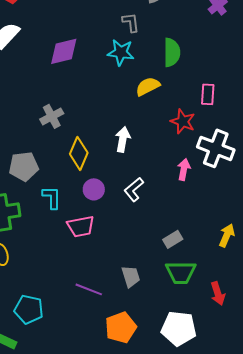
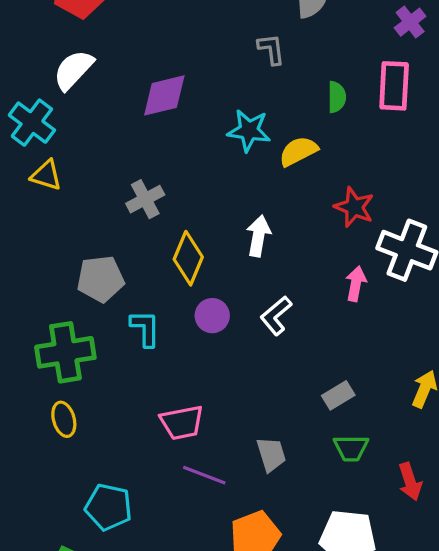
cyan star: (121, 52) -> (249, 131), moved
green semicircle: (172, 52) -> (337, 97), size x0.7
pink rectangle: (208, 94) -> (394, 86), moved, size x1.4
pink trapezoid: (81, 226) -> (182, 422), moved
green trapezoid: (181, 272) -> (351, 448), size x0.7

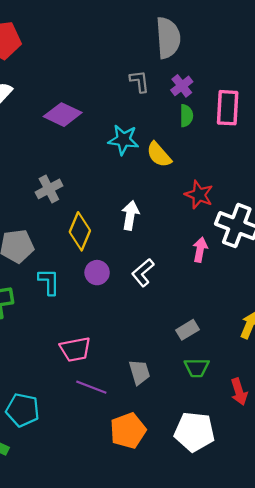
purple cross: (410, 22) -> (182, 86), moved
purple diamond: (164, 95) -> (63, 115), turned 39
yellow semicircle: (298, 151) -> (159, 155), turned -104

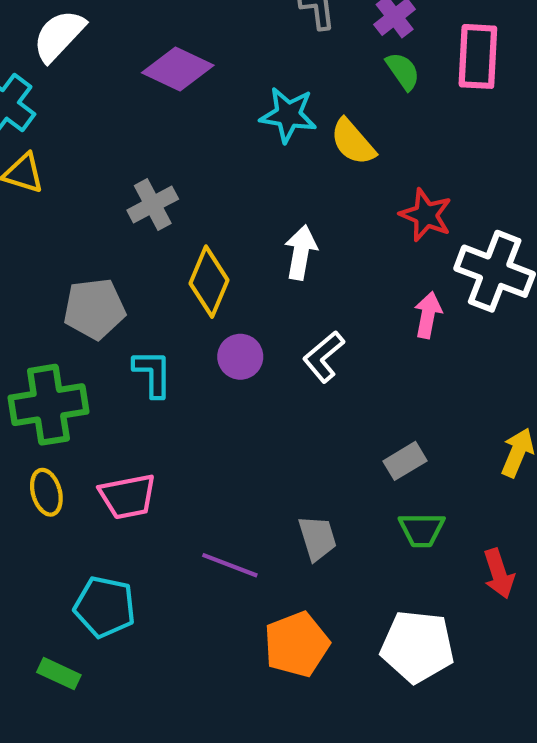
green semicircle: (186, 116) -> (403, 71), turned -35
pink trapezoid: (75, 349) -> (128, 496), moved

